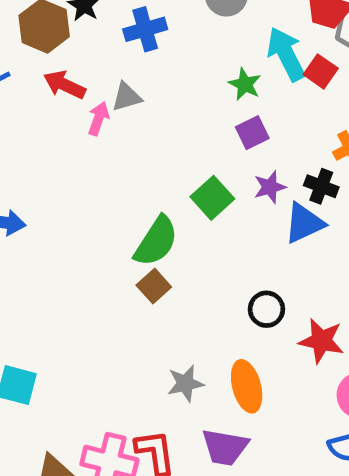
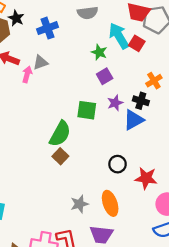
green square: (212, 198) -> (87, 110), turned -36

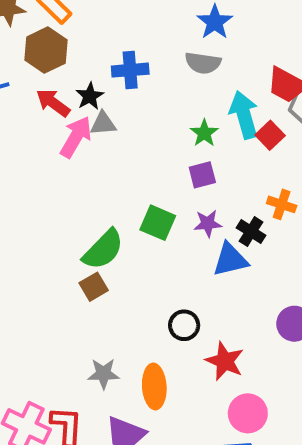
black star: (16, 18) -> (90, 96), moved
pink arrow: (27, 74) -> (76, 137), size x1.5
orange cross: (154, 81) -> (282, 204), turned 35

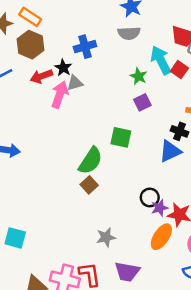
red arrow: (53, 103) -> (41, 76), turned -45
purple star: (208, 223) -> (160, 208), moved
orange ellipse: (154, 386) -> (161, 237), moved, turned 48

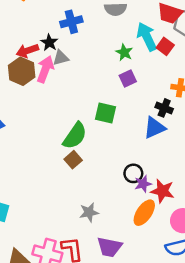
brown hexagon: (31, 45) -> (22, 71), moved

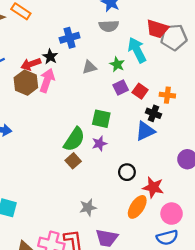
red square: (165, 46) -> (140, 91), moved
gray triangle: (61, 58) -> (89, 67), moved
purple star: (143, 184) -> (99, 144), moved

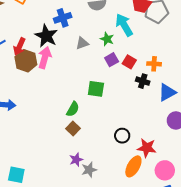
black star: (50, 57) -> (46, 36), size x1.6
red arrow: (31, 64) -> (19, 47), moved, turned -42
blue triangle: (145, 131) -> (167, 92), moved
green semicircle: (74, 139) -> (73, 109), size x0.7
purple star: (99, 144) -> (76, 160), moved

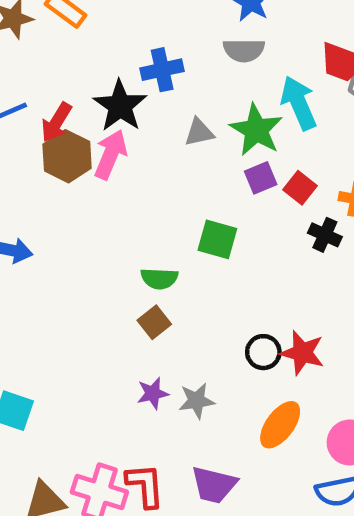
green star: (107, 39) -> (256, 130), size x1.6
green semicircle: (73, 109) -> (159, 278), turned 56
red star: (147, 148) -> (302, 353), moved
gray star: (89, 170) -> (197, 401), moved

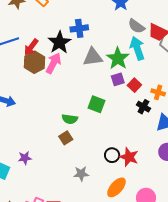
gray semicircle: (244, 50) -> (136, 26), moved, turned 30
gray triangle: (199, 132) -> (93, 57), size x1.5
purple star: (153, 393) -> (25, 158), moved

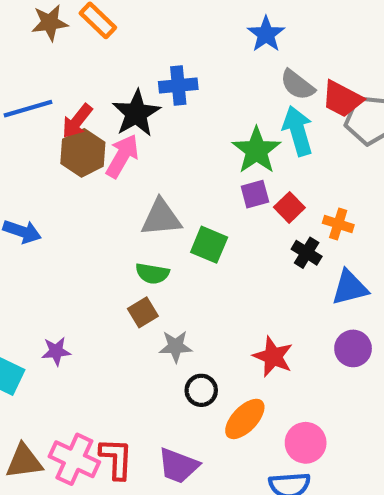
gray triangle: (93, 57) -> (161, 218), moved
black circle: (112, 155) -> (201, 390), moved
gray star: (81, 174) -> (176, 346), moved

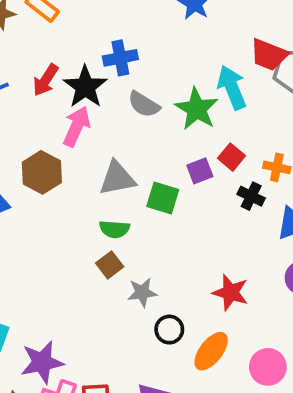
gray semicircle: (297, 85) -> (144, 104), moved
red arrow: (77, 121) -> (46, 80), moved
brown hexagon: (83, 153) -> (42, 172), moved
purple square: (255, 194) -> (200, 171), moved
purple star: (56, 351) -> (42, 362), moved, size x1.6

